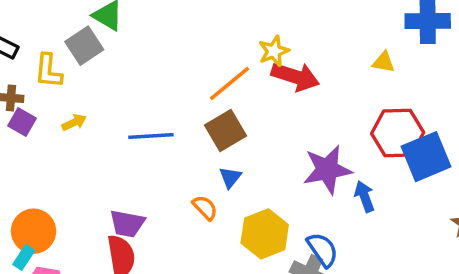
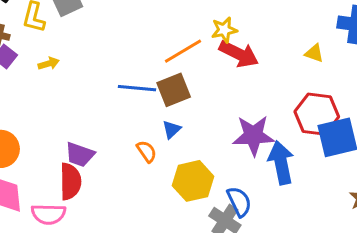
blue line: (151, 136) -> (137, 88), moved
blue arrow: (365, 196) -> (281, 163), size x1.6

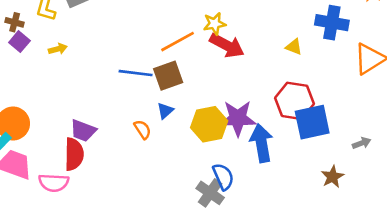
yellow hexagon: (193, 181) -> (209, 124), moved

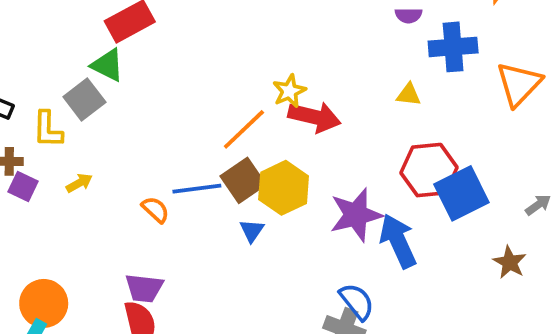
yellow hexagon: (209, 124) -> (284, 188), moved
orange semicircle: (142, 129) -> (155, 210), moved

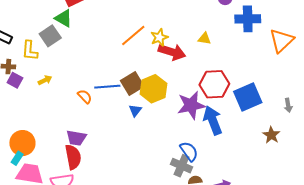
yellow triangle: (409, 95) -> (204, 39), moved
orange line: (244, 129) -> (133, 35), moved
red hexagon: (429, 170) -> (214, 84), moved
gray arrow: (538, 205) -> (288, 105), turned 112

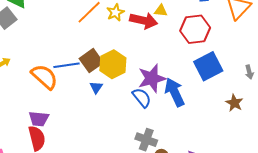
red arrow: (172, 52) -> (144, 21), moved
red hexagon: (214, 84) -> (195, 29), moved
orange semicircle: (85, 96) -> (44, 77), size x1.8
blue semicircle: (189, 151) -> (142, 98), moved

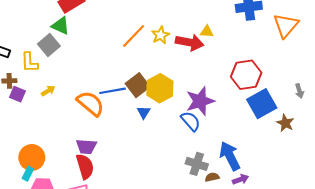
red hexagon: (195, 29) -> (246, 75), moved
blue square: (208, 66) -> (262, 104), moved
blue arrow: (175, 92) -> (230, 156), moved

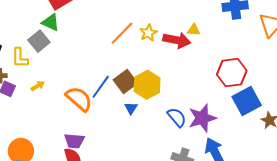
blue line: (113, 91) -> (101, 87), turned -45
purple star: (200, 101) -> (202, 118), moved

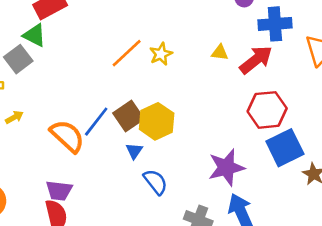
red arrow: (177, 40) -> (256, 60), moved, turned -52
blue semicircle: (177, 117) -> (155, 182), moved

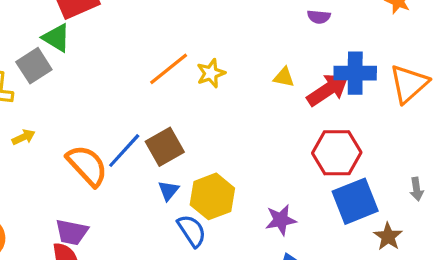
blue cross: (275, 24) -> (355, 73), moved
yellow hexagon: (157, 121) -> (212, 196), moved
purple star: (226, 167) -> (281, 220), size x0.7

